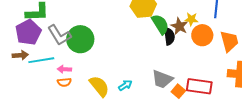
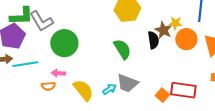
green semicircle: (160, 24) -> (122, 49), moved
gray L-shape: (59, 35) -> (41, 21), moved
pink arrow: (64, 69) -> (58, 73), moved
gray trapezoid: (162, 79) -> (127, 83), moved

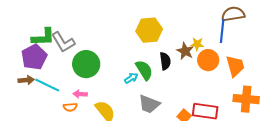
black semicircle: (153, 40) -> (165, 61), moved
cyan line: (25, 64) -> (47, 85), turned 35
cyan arrow: (109, 89) -> (131, 78), moved

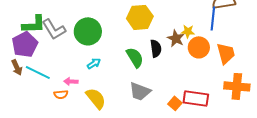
green circle: (86, 64) -> (88, 31), moved
cyan arrow: (131, 78) -> (94, 63), moved
brown arrow: (26, 80) -> (17, 67), turned 70

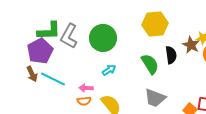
gray L-shape: (54, 29) -> (69, 36), turned 60
orange semicircle: (61, 94) -> (84, 101), moved

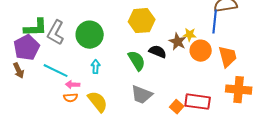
black semicircle: (171, 55) -> (158, 52), turned -60
cyan arrow: (109, 70) -> (96, 67), turned -56
cyan line: (53, 79) -> (56, 71), moved

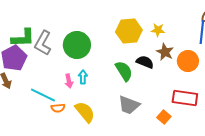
yellow star: (190, 35) -> (158, 30), moved
cyan line: (56, 71) -> (43, 95), moved
pink arrow: (73, 85) -> (69, 81), moved, turned -104
red rectangle: (198, 102) -> (185, 98), moved

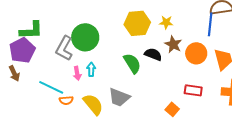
gray L-shape: (43, 43) -> (64, 48), moved
red rectangle: (185, 98) -> (193, 90), size x0.7
gray trapezoid: (129, 105) -> (119, 97), moved

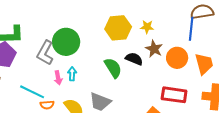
red rectangle: (193, 90) -> (174, 95), size x1.4

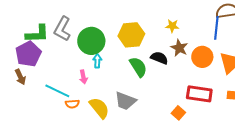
yellow hexagon: (118, 28) -> (131, 35), moved
gray L-shape: (45, 53) -> (62, 29), moved
cyan arrow: (72, 74) -> (97, 61), moved

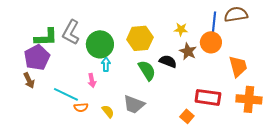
blue line: (216, 28) -> (214, 23), moved
orange circle: (202, 57) -> (211, 42), moved
yellow semicircle: (99, 108) -> (108, 111), size x0.6

